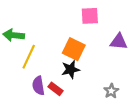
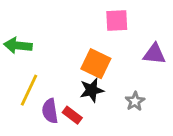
yellow line: (29, 57) -> (29, 90), moved
gray star: (111, 91) -> (135, 101), moved

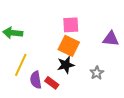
pink square: (117, 20) -> (71, 25), moved

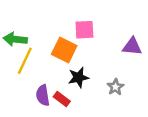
orange square: (69, 46) -> (64, 50), moved
yellow line: (21, 65) -> (25, 61), moved

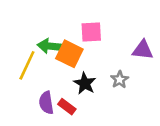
green arrow: (15, 39) -> (50, 46), moved
black star: (78, 77) -> (85, 83), turned -30
gray star: (115, 87) -> (120, 80), moved

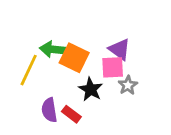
pink square: (91, 32) -> (113, 67), moved
purple triangle: (143, 50) -> (120, 49), moved, turned 30

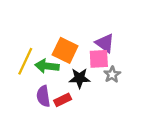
green arrow: (53, 49) -> (47, 66), moved
black star: (91, 89) -> (80, 78), turned -30
red rectangle: (71, 114) -> (63, 100), turned -63

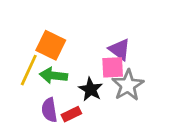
orange square: (65, 50) -> (51, 45), moved
gray star: (112, 75) -> (128, 85), size x1.6
black star: (80, 78) -> (91, 89), turned 30

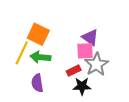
black star: (91, 89) -> (82, 86), moved, turned -30
red rectangle: (71, 114) -> (74, 71), moved

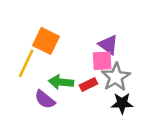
green arrow: (40, 57) -> (61, 82), moved
purple semicircle: (37, 83) -> (45, 99), turned -42
black star: (82, 86) -> (122, 103), moved

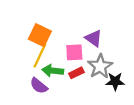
pink square: (102, 61) -> (74, 52), moved
yellow line: (26, 63) -> (40, 56), moved
black star: (122, 103) -> (115, 81), moved

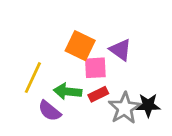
orange square: (40, 35) -> (80, 46), moved
yellow line: (40, 56) -> (33, 78), moved
gray star: (100, 66) -> (125, 108), moved

